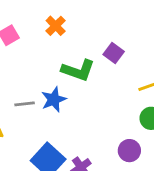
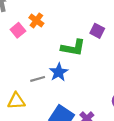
orange cross: (56, 26) -> (36, 20), moved

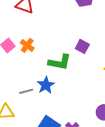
orange cross: (36, 20) -> (27, 45), moved

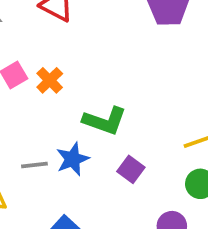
purple square: (82, 46) -> (131, 169), moved

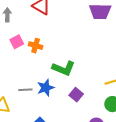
orange cross: (50, 80) -> (36, 46), turned -32

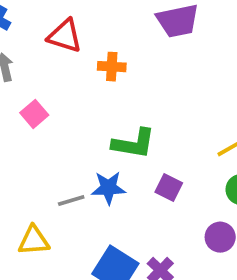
orange cross: (36, 46) -> (112, 67), moved
blue star: (46, 88) -> (108, 188), turned 30

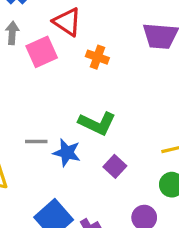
pink square: (34, 114) -> (42, 52), moved, size x1.4
gray line: (71, 201) -> (36, 142), moved

